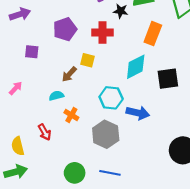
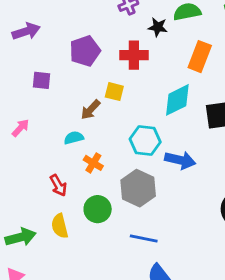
yellow semicircle: (18, 146) -> (60, 226), moved
green circle: (75, 173) -> (98, 209), moved

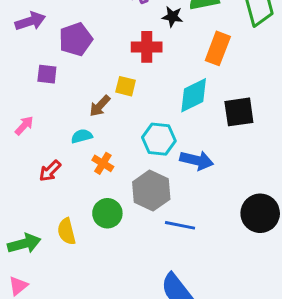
purple pentagon: (85, 51) -> (76, 39), moved
red arrow: (58, 185) -> (50, 171), moved, turned 75
blue line: (144, 239) -> (180, 225), moved

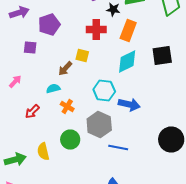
orange rectangle: (218, 48) -> (128, 30), moved
black square: (239, 112) -> (162, 56), moved

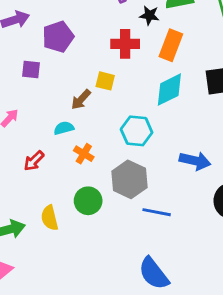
blue arrow: (129, 104) -> (195, 161), moved

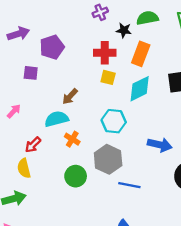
yellow square: (105, 81) -> (108, 77), moved
cyan semicircle: (64, 128) -> (57, 119), size x1.5
yellow semicircle: (50, 218) -> (24, 168), moved

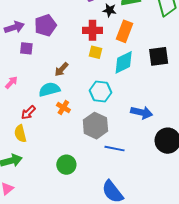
purple arrow: (18, 34) -> (14, 27), moved
green circle: (76, 176) -> (66, 165), moved

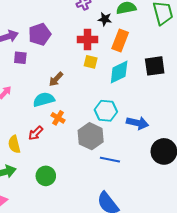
cyan hexagon: (100, 91) -> (106, 111), moved
red arrow: (28, 113) -> (36, 133), moved
green circle: (66, 165) -> (46, 176), moved

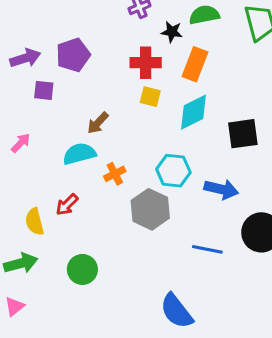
black square: (155, 66) -> (243, 134), moved
orange cross: (58, 118) -> (115, 174), moved, turned 32
blue line: (110, 160) -> (207, 249), moved

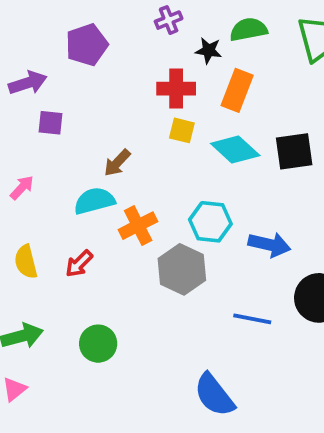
purple pentagon: (73, 55) -> (87, 45), moved
cyan diamond: (193, 112) -> (235, 149), turned 69
black square: (243, 134) -> (294, 151), moved
orange cross: (115, 174) -> (138, 226), size x1.4
yellow semicircle: (35, 222) -> (26, 262), moved

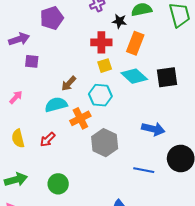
yellow square: (182, 130) -> (105, 66), turned -32
cyan hexagon: (210, 222) -> (100, 95), moved

